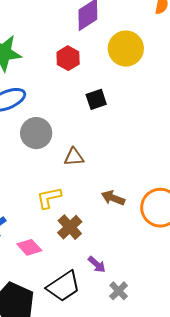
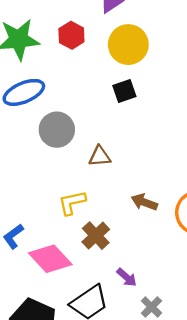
yellow circle: (126, 49) -> (128, 45), moved
red hexagon: (68, 58) -> (71, 35), moved
pink diamond: (29, 247) -> (50, 259), size x1.5

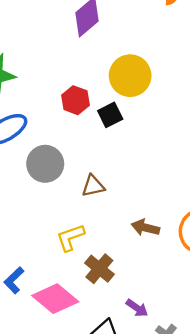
red hexagon: (71, 35) -> (75, 100), moved
yellow circle: (128, 45) -> (130, 76), moved

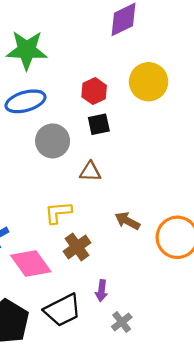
black square: (110, 115) -> (99, 124), moved
purple arrow: (137, 308) -> (101, 291), turned 48

